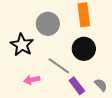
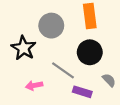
gray semicircle: (101, 85) -> (109, 80), moved
purple rectangle: (77, 86) -> (82, 92), turned -36

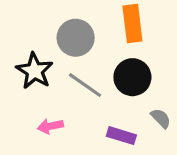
gray line: (63, 70) -> (85, 85), moved

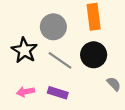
pink arrow: (50, 126) -> (25, 92), moved
purple rectangle: (121, 136) -> (58, 93), moved

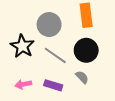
gray semicircle: (114, 84) -> (82, 77), moved

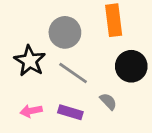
black circle: (86, 50) -> (131, 66), moved

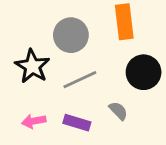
gray line: (73, 73) -> (80, 80), turned -60

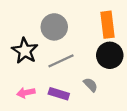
orange rectangle: (124, 22) -> (107, 25), moved

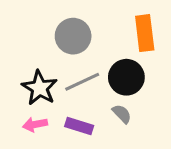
black star: (25, 51) -> (40, 88), moved
black circle: (110, 55) -> (126, 77), moved

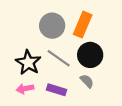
orange rectangle: (145, 33) -> (83, 25), moved, turned 30
gray line: (82, 82) -> (59, 58), turned 60

